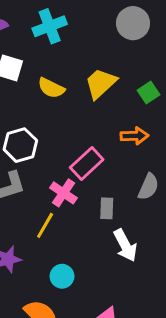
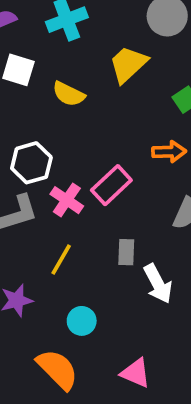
yellow trapezoid: (101, 83) -> (128, 64), moved
pink cross: (64, 193) -> (67, 200), moved
gray rectangle: (107, 208) -> (126, 252), moved

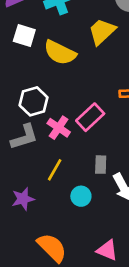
yellow semicircle: (69, 94) -> (60, 53), size x1.4
cyan circle: (82, 321) -> (81, 196), moved

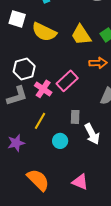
yellow trapezoid: (102, 32) -> (81, 35), moved, turned -80

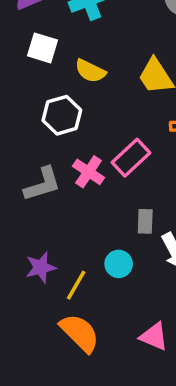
yellow semicircle: (44, 32) -> (90, 71), size x0.7
white hexagon: (24, 69) -> (62, 115), moved
yellow line: (40, 121) -> (76, 285), moved

